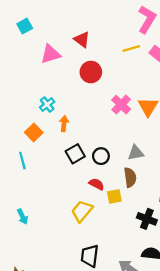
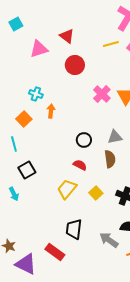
cyan cross: (47, 105) -> (36, 94), turned -32
black square: (75, 154) -> (27, 170), moved
yellow square: (114, 196) -> (96, 193), moved, turned -32

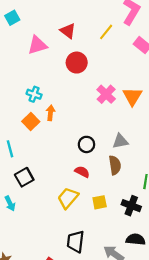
yellow line: (111, 44) -> (106, 32), moved, turned -35
orange square: (24, 119) -> (31, 122), moved
yellow square: (96, 193) -> (100, 202), turned 32

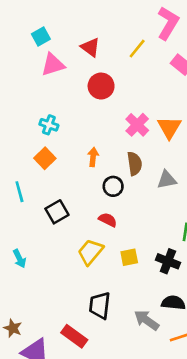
cyan square: (12, 18) -> (41, 37), moved
orange arrow: (50, 113) -> (93, 157), moved
gray triangle: (120, 141) -> (167, 180), moved
brown semicircle: (115, 165) -> (135, 164), moved
black square: (24, 177) -> (57, 212), moved

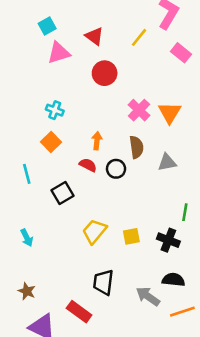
red semicircle: (108, 220) -> (88, 165), moved
brown star: (13, 328) -> (27, 291), moved

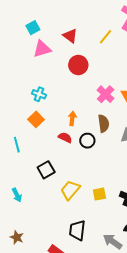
black square: (62, 193) -> (46, 170), moved

